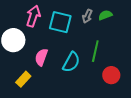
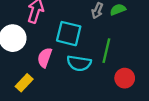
cyan square: (60, 22) -> (69, 34), moved
cyan semicircle: (71, 62) -> (79, 63), turned 70

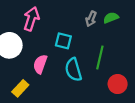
cyan square: (69, 34) -> (63, 41), size x0.7
cyan semicircle: (79, 63) -> (73, 70), turned 65

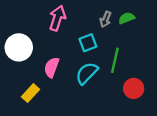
pink arrow: (31, 19) -> (57, 18), moved
cyan square: (63, 41) -> (88, 43), moved, turned -35
cyan semicircle: (73, 70) -> (87, 73), turned 60

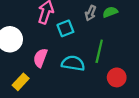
cyan square: (88, 43) -> (65, 28), moved
cyan semicircle: (87, 73) -> (73, 63), turned 55

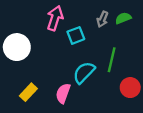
pink semicircle: (40, 58) -> (63, 93), moved
cyan semicircle: (73, 63) -> (84, 72), turned -55

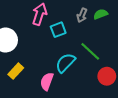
green line: (112, 60) -> (90, 51), turned -60
yellow rectangle: (28, 92) -> (16, 71), moved

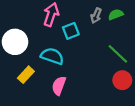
green line: (90, 51) -> (118, 54), moved
cyan semicircle: (65, 63) -> (52, 56), moved, turned 65

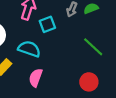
red circle: (122, 80) -> (89, 82), moved

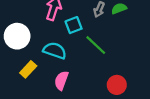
green line: (93, 47) -> (96, 45), moved

